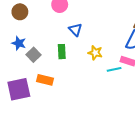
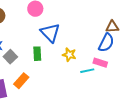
blue triangle: (75, 30) -> (50, 33), size x1.5
orange rectangle: (45, 80) -> (21, 81), turned -63

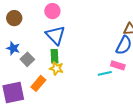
blue triangle: (50, 33) -> (55, 35), moved
yellow star: (69, 55) -> (56, 68), moved

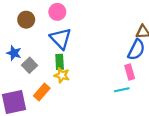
brown circle: (14, 18) -> (26, 20), moved
pink rectangle: (118, 65) -> (130, 72), turned 56
cyan line: (105, 73) -> (122, 90), moved

